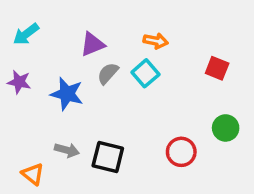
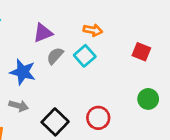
gray arrow: (67, 150) -> (19, 106), moved
red circle: (181, 152) -> (98, 118), moved
black square: (108, 157) -> (55, 122), turned 30

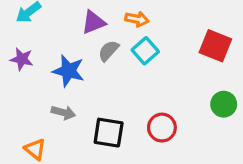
orange arrow: (93, 30) -> (137, 19), moved
red square: (141, 52) -> (215, 46), size x1.4
black square: (55, 122) -> (109, 133), turned -35

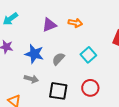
gray semicircle: (109, 51) -> (58, 59), moved
cyan square: (145, 51) -> (88, 55), moved

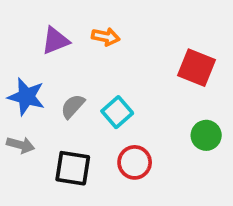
cyan square: (88, 55) -> (117, 112), moved

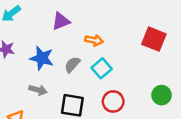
orange arrow: (106, 37) -> (94, 40), moved
green circle: (206, 135) -> (162, 95), moved

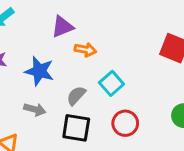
orange arrow: (94, 40) -> (85, 50), moved
gray semicircle: (72, 65) -> (76, 96), moved

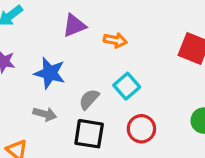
orange arrow: (85, 50) -> (115, 40), moved

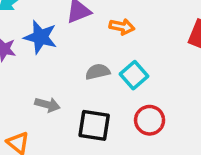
blue star: (50, 73) -> (40, 37), moved
gray semicircle: (89, 99) -> (98, 72), moved, turned 35

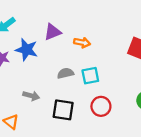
cyan square: (134, 75) -> (90, 76), turned 30

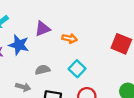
gray semicircle: (65, 73) -> (43, 70), moved
cyan square: (90, 76) -> (77, 69), turned -35

